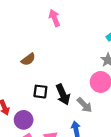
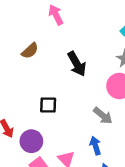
brown semicircle: (28, 59) -> (30, 51), moved
black arrow: (63, 94) -> (77, 64), moved

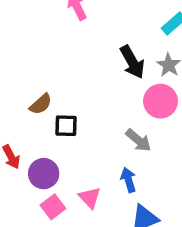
brown semicircle: (30, 51) -> (41, 104), moved
black arrow: (77, 64) -> (132, 62), moved

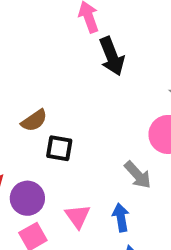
black arrow: (132, 62) -> (112, 56), moved
pink triangle: (90, 198) -> (78, 216), moved

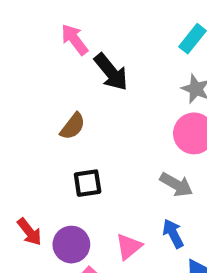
brown semicircle: (34, 120) -> (73, 126), moved
pink triangle: (78, 216) -> (129, 247), turned 44

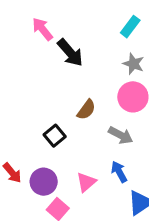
brown semicircle: (73, 126) -> (86, 110), moved
black square: (88, 183) -> (55, 136), turned -30

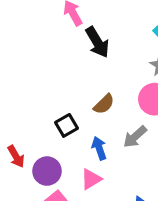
gray arrow: (121, 135) -> (135, 137), turned 100
blue arrow: (119, 172) -> (99, 148), moved

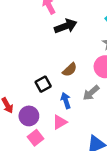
black arrow: (97, 42) -> (66, 26), turned -80

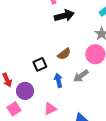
pink triangle: (60, 122) -> (50, 109), moved
pink square: (35, 138) -> (14, 109), moved

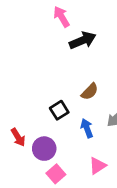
pink square: (14, 109) -> (56, 174), moved
pink triangle: (50, 109) -> (98, 166), moved

